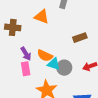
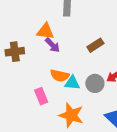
purple arrow: (26, 54) -> (52, 45), moved
gray circle: (64, 68) -> (95, 83), moved

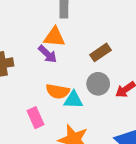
orange triangle: (45, 31) -> (54, 37), moved
gray circle: (95, 83) -> (98, 84), moved

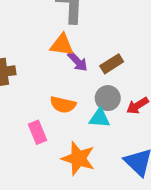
purple arrow: (47, 54) -> (78, 61), moved
cyan triangle: (73, 100) -> (100, 118), moved

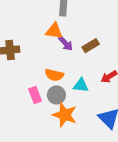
gray circle: (108, 98) -> (56, 95), moved

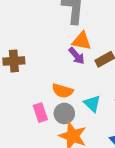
orange triangle: (54, 31) -> (82, 41), moved
cyan triangle: (81, 85) -> (92, 104), turned 35

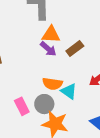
orange semicircle: (63, 91) -> (52, 84), moved

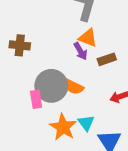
cyan triangle: (69, 91) -> (86, 123), moved
gray circle: (44, 104) -> (51, 86), moved, size x1.6

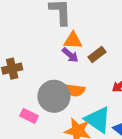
pink rectangle: (36, 99) -> (29, 116), moved, turned -36
cyan triangle: (86, 123) -> (98, 120), size x1.6

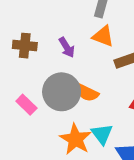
purple arrow: (70, 55) -> (67, 47), moved
cyan triangle: (98, 120) -> (102, 134), size x0.7

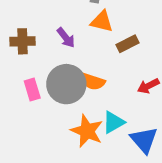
pink rectangle: (26, 105) -> (32, 89), moved, turned 36
cyan triangle: (102, 134) -> (113, 122), turned 45

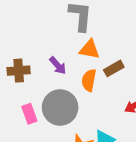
orange semicircle: (93, 82) -> (89, 80), moved, turned 85

